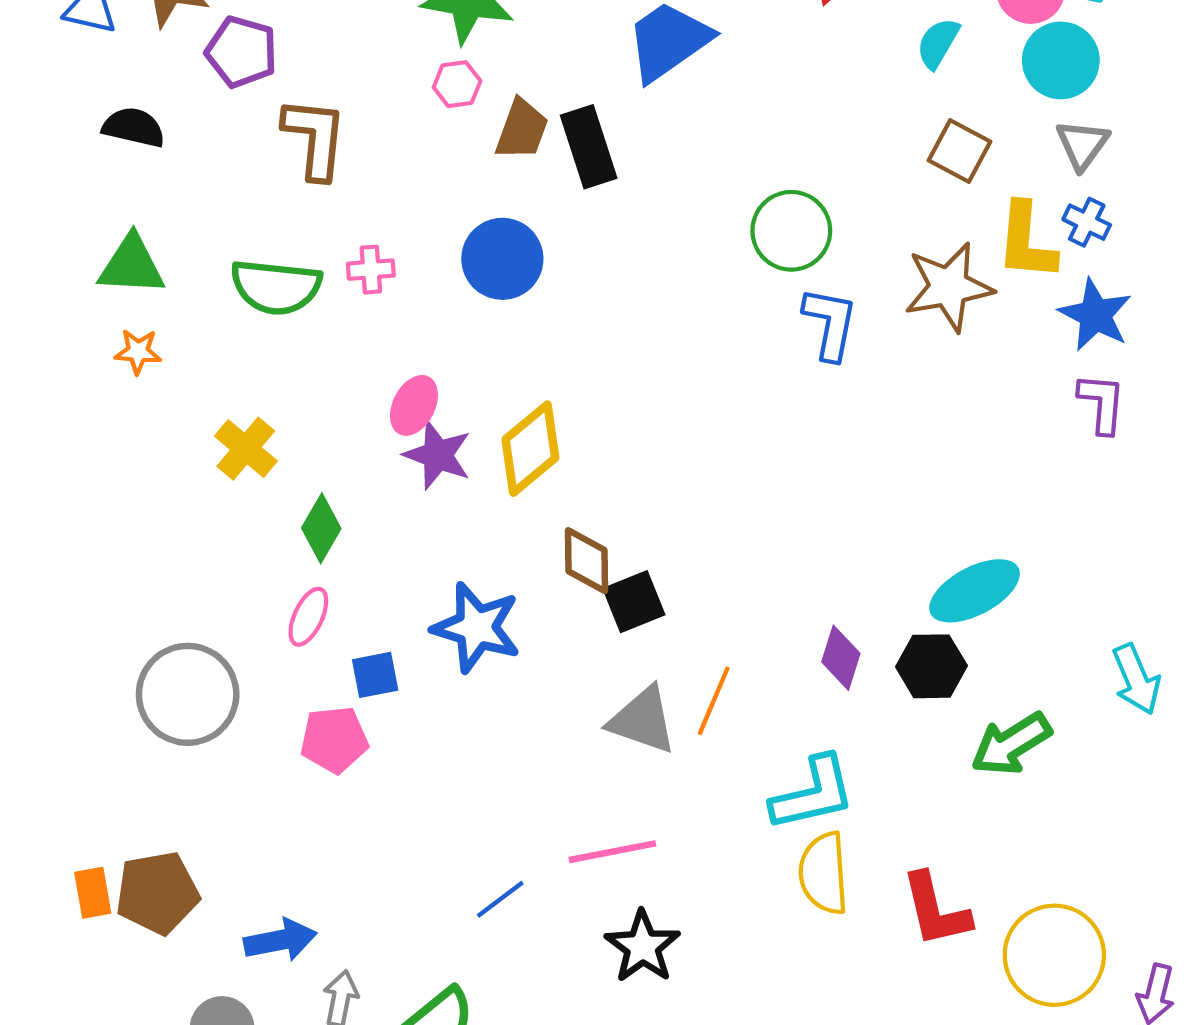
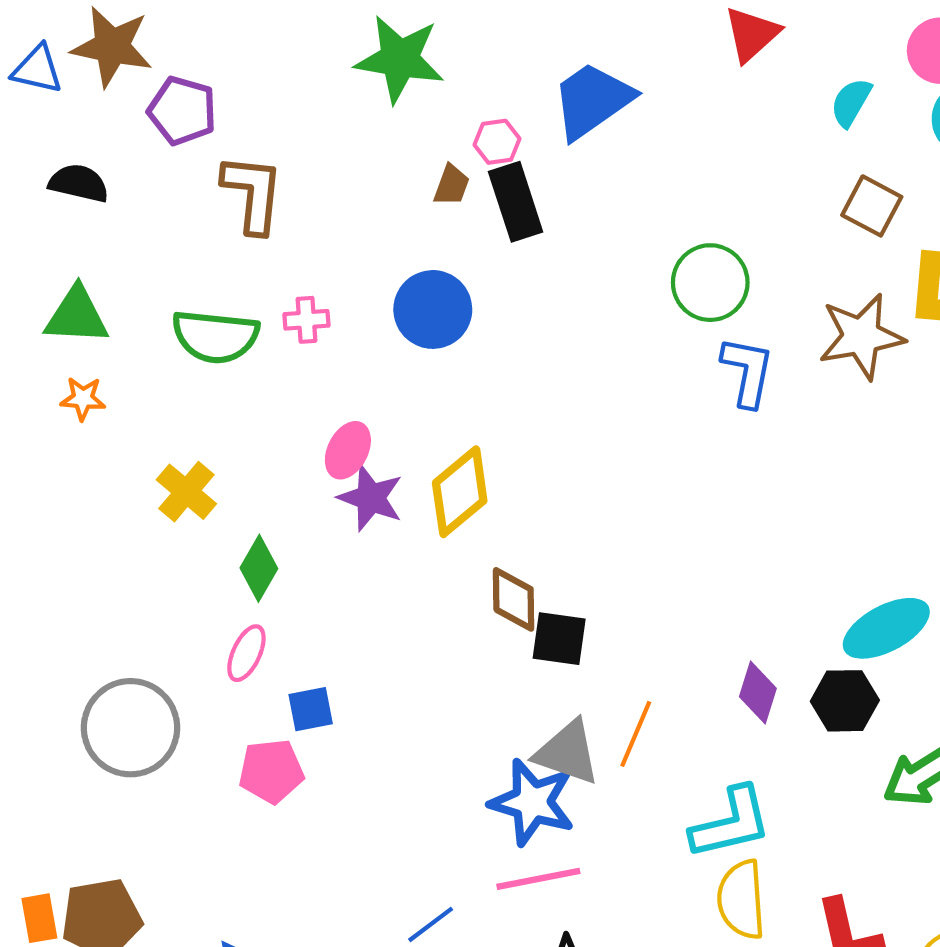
pink hexagon: (457, 84) -> (497, 142), moved
brown trapezoid: (522, 129) -> (451, 185), size x0.7
black square: (634, 602) -> (559, 639), turned 30
blue star: (477, 628) -> (532, 802), moved

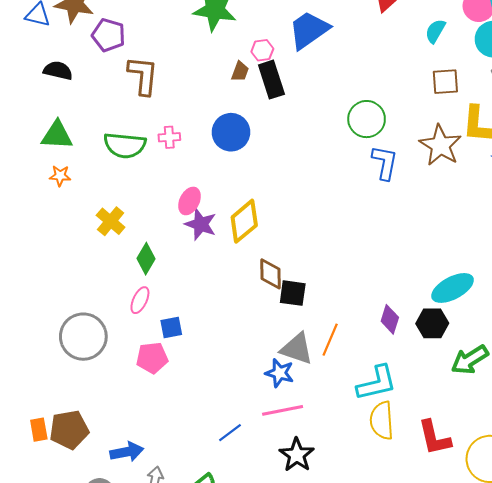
brown square: (872, 206) -> (445, 82), turned -32
brown star: (861, 336) -> (440, 145), turned -30
blue star: (532, 802) -> (280, 373), size x0.7

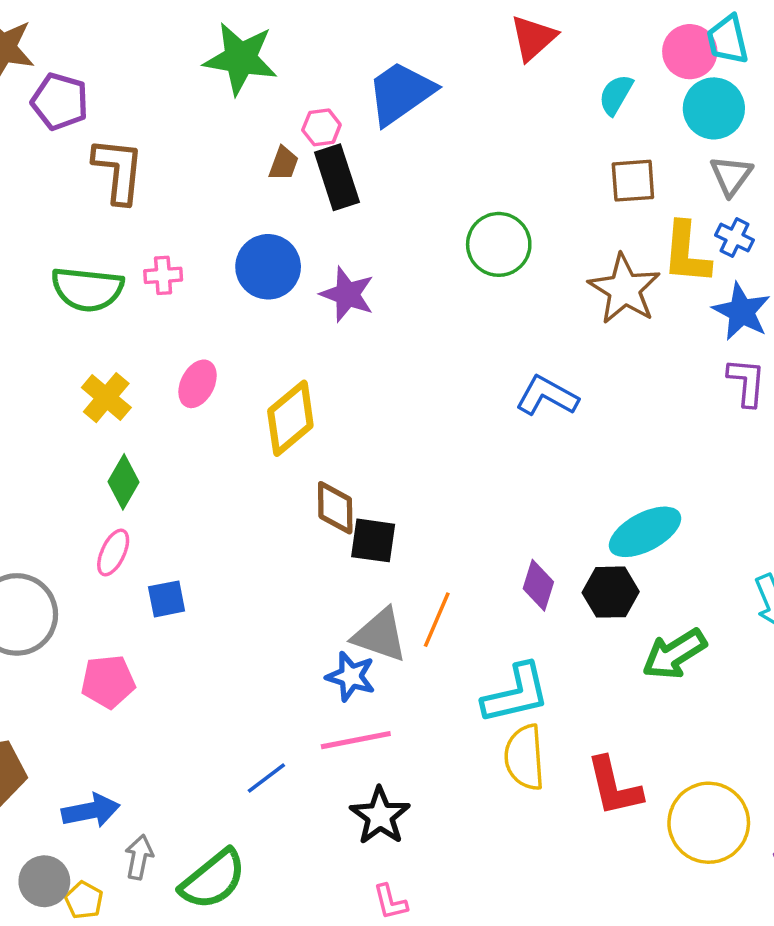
blue L-shape: (385, 163) -> (547, 396), moved, turned -72
yellow cross: (111, 221) -> (106, 398), moved
purple star: (201, 224) -> (347, 294), moved
pink pentagon: (152, 358) -> (108, 682), moved

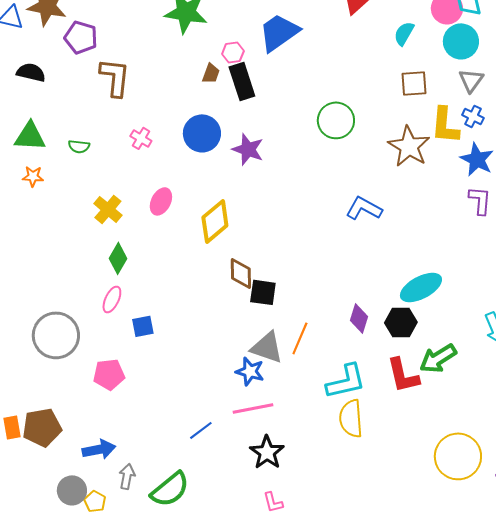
pink cross: (163, 275) -> (141, 138), turned 35
green semicircle: (87, 289) -> (79, 146), moved, size x0.5
red L-shape: (614, 787) -> (403, 375), moved

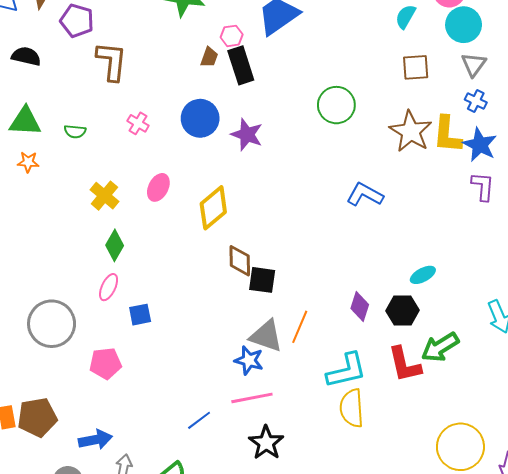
yellow L-shape: (445, 125) -> (447, 135), moved
cyan ellipse: (421, 287) -> (423, 275), size x0.6

